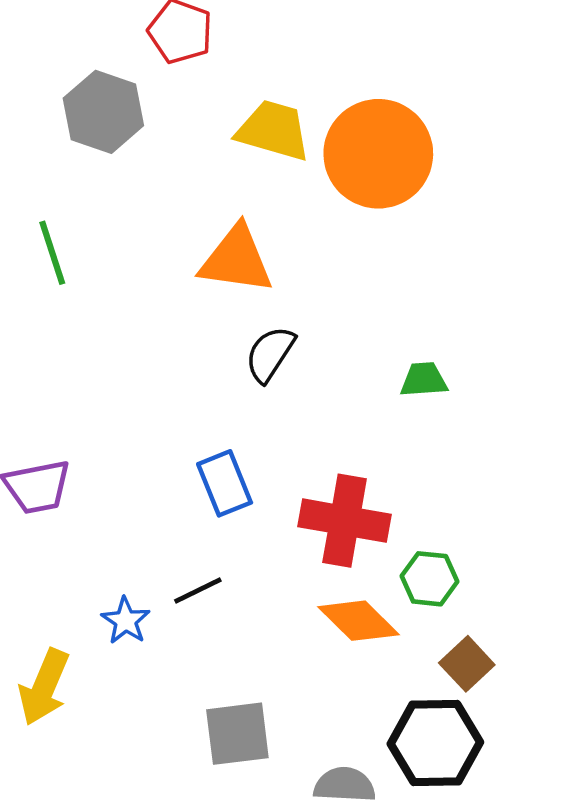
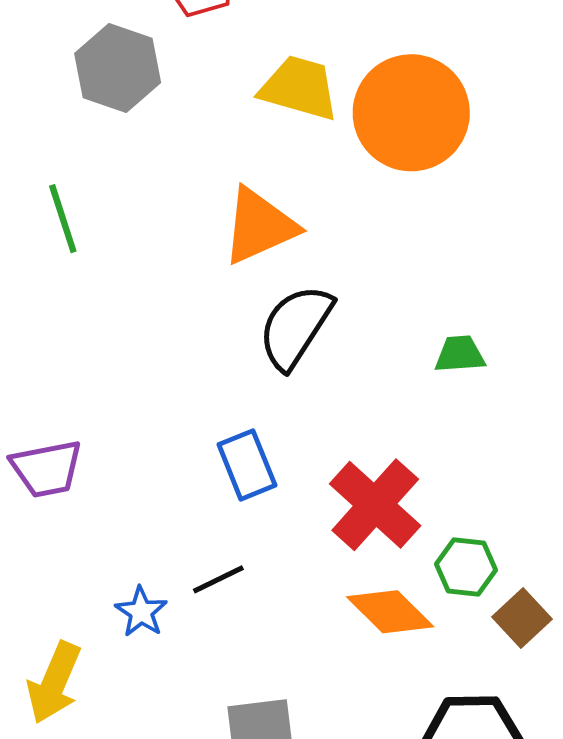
orange triangle: (236, 260) -> (259, 226), turned -32
black semicircle: (270, 354) -> (295, 327), size x1.4
red cross: (345, 521) -> (375, 505), turned 32
brown square: (467, 664) -> (522, 618), moved

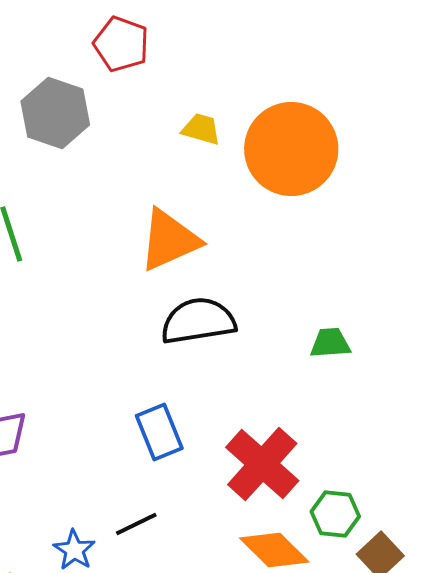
yellow trapezoid: (299, 88) -> (201, 129), size x0.6
black semicircle: (295, 327) -> (198, 321), turned 48

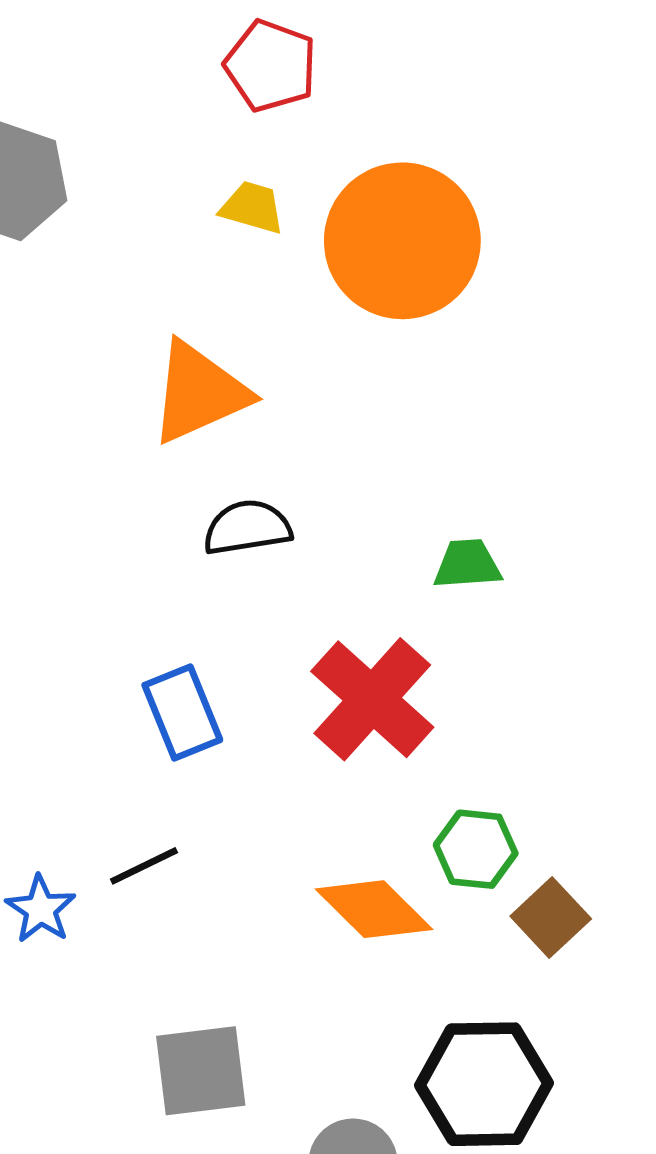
red pentagon: (121, 44) -> (271, 66), moved
black semicircle: (198, 321) -> (247, 527), size x0.7
red cross: (262, 464) -> (372, 699), moved

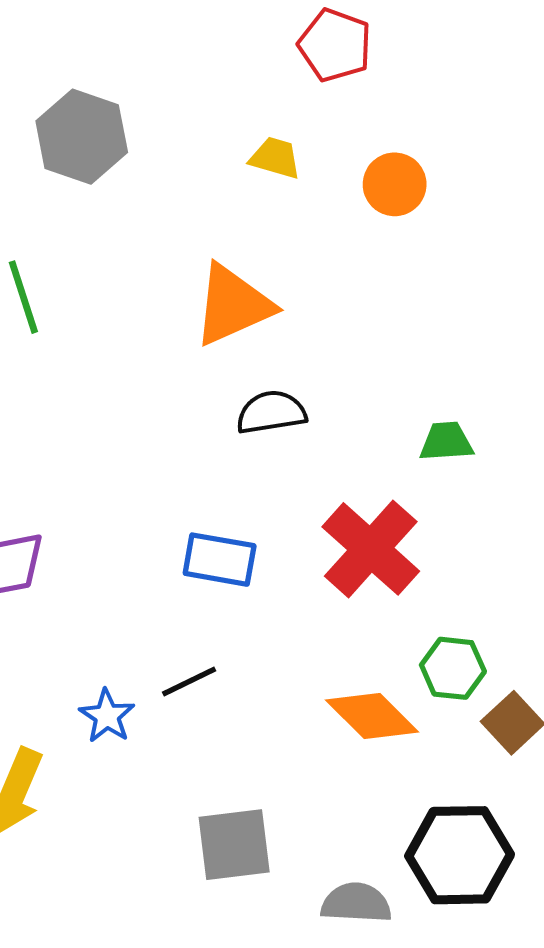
red pentagon: (271, 66) -> (335, 45), moved
orange circle: (402, 241) -> (395, 184), size x0.5
blue rectangle: (182, 713) -> (220, 560), turned -58

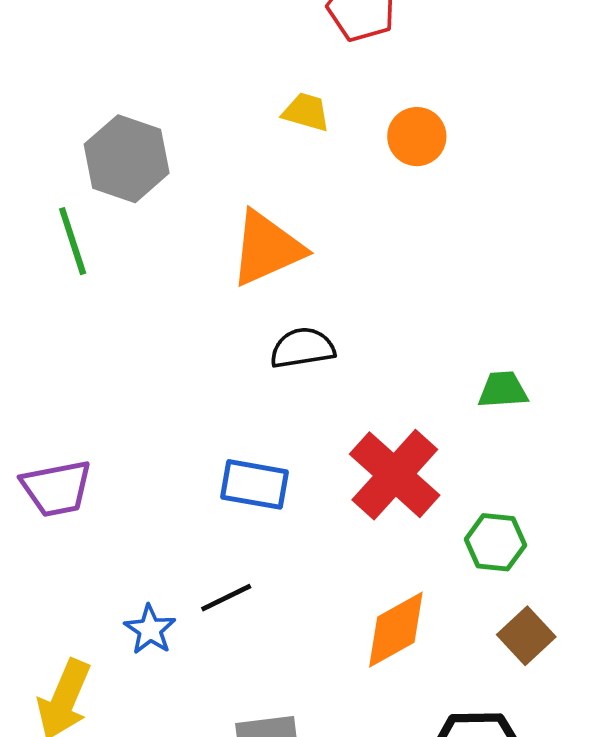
gray hexagon: (82, 137) -> (127, 159), moved
green trapezoid: (446, 442) -> (503, 390), moved
green hexagon: (453, 668) -> (495, 542), moved
orange diamond: (372, 716) -> (396, 630), turned -74

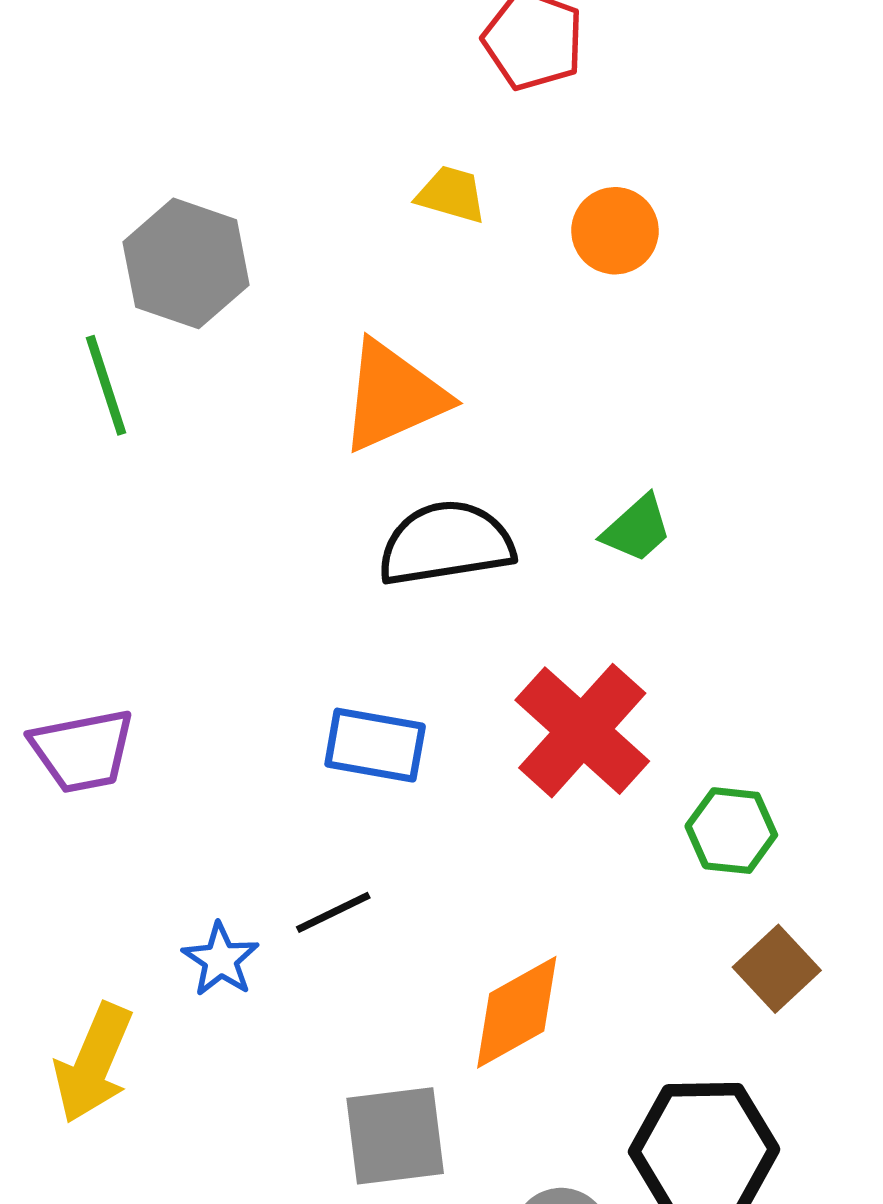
black semicircle: (302, 348) -> (446, 543), size x1.4
green trapezoid: (503, 390) -> (637, 529), moved, turned 142
orange diamond: (396, 630) -> (517, 1012), moved

